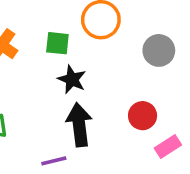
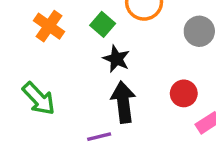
green square: (57, 43) -> (103, 24), turned 35

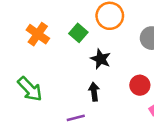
black star: (116, 59) -> (101, 59), moved
black arrow: (123, 102) -> (94, 92), size x0.6

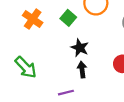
black star: (101, 59) -> (80, 48), moved

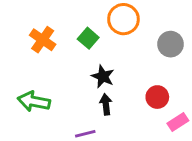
green arrow: (26, 67) -> (34, 101), turned 145

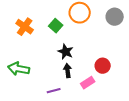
gray circle: (171, 44) -> (115, 17), moved
pink rectangle: (178, 122) -> (88, 83), moved

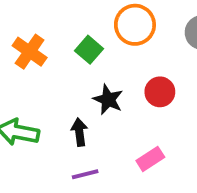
red circle: (103, 66) -> (160, 92), moved
black arrow: (68, 71) -> (79, 132), moved

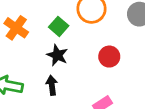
black star: (108, 100) -> (57, 55), moved

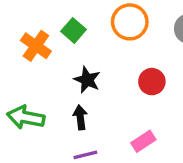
green square: (59, 26) -> (73, 30), moved

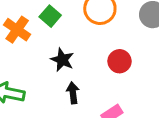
black arrow: (80, 117) -> (73, 93), moved

